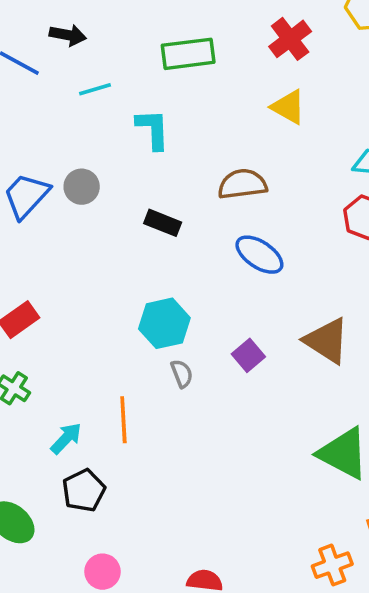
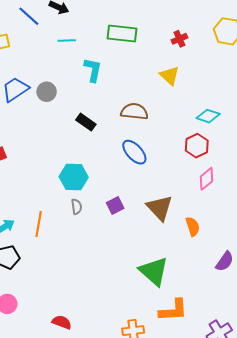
red cross: (290, 39) -> (179, 39), size x0.7

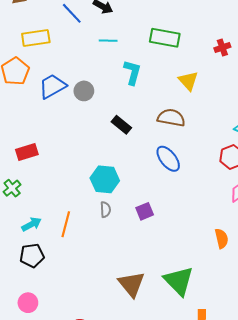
yellow triangle: (170, 76) -> (188, 81), moved
brown triangle: (160, 208) -> (132, 284), moved

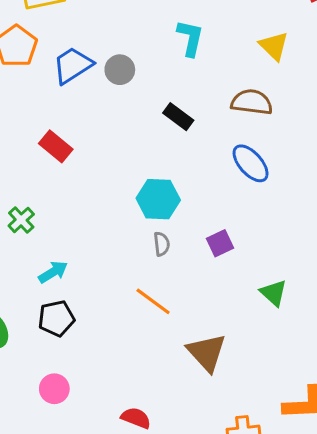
red rectangle: (27, 152) -> (56, 146), moved, turned 60
orange line: (66, 224) -> (153, 301), moved, turned -65
green triangle: (179, 281) -> (274, 293), moved, size x0.6

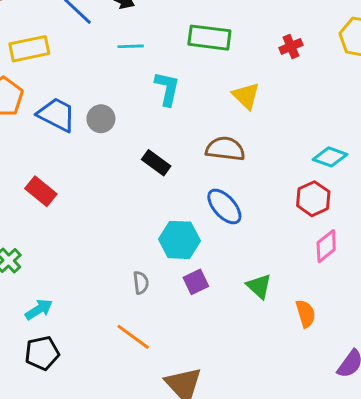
blue trapezoid: (73, 65) -> (57, 115), turned 60
cyan hexagon: (158, 199) -> (179, 240), moved
green triangle: (274, 293) -> (259, 286), moved

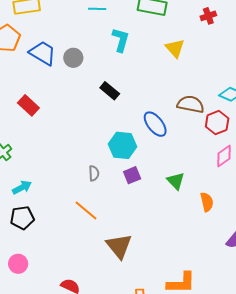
brown semicircle: (225, 149) -> (191, 104), moved

